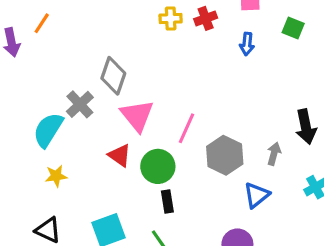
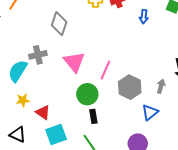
gray diamond: (113, 76) -> (59, 24), moved
gray cross: (80, 104) -> (38, 55), turned 30
red triangle: (120, 155) -> (43, 112), moved

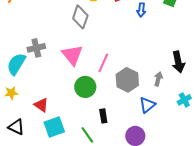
gray diamond: (59, 24) -> (80, 17), moved
yellow star: (23, 100) -> (11, 93), moved
black rectangle: (93, 116) -> (103, 116), moved

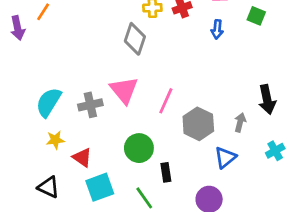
gray cross: (36, 48) -> (90, 105), moved
green circle: (85, 87) -> (139, 148), moved
yellow star: (11, 93) -> (55, 140), moved

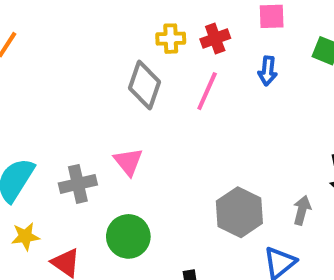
pink triangle: (124, 90) -> (128, 162), size x0.7
pink line: (166, 101) -> (207, 91), moved
green circle: (139, 148) -> (128, 236), moved

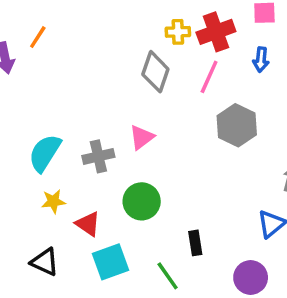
red cross: (215, 39) -> (216, 32), size x1.5
pink triangle: (128, 162) -> (142, 137), turned 32
gray hexagon: (239, 212) -> (237, 125), moved

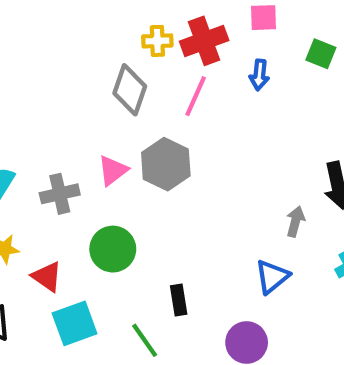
gray hexagon: (237, 125) -> (166, 164), moved

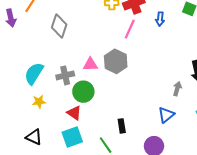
gray diamond: (130, 90) -> (59, 26), moved
pink triangle: (113, 170) -> (90, 64), turned 35
green circle: (113, 249) -> (83, 92), moved
red triangle: (47, 277) -> (74, 113), moved

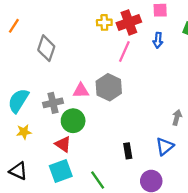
black rectangle: (122, 126) -> (128, 151), moved

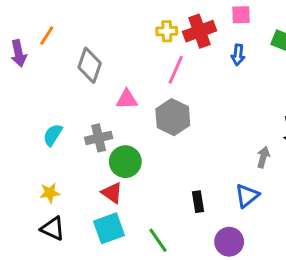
pink line: (124, 52) -> (176, 70), moved
pink triangle: (81, 91) -> (127, 99), moved
cyan semicircle: (18, 101) -> (53, 135), size x0.7
yellow star: (24, 132) -> (50, 193), moved

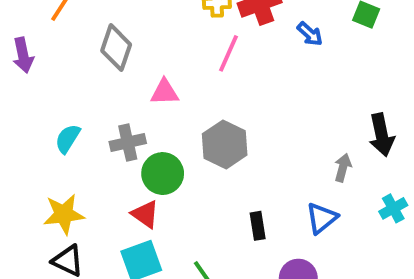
purple arrow: (19, 53) -> (23, 55), moved
blue arrow: (238, 55) -> (310, 34), turned -54
gray hexagon: (173, 117) -> (225, 144), moved
yellow star: (50, 193) -> (64, 214), size x1.5

